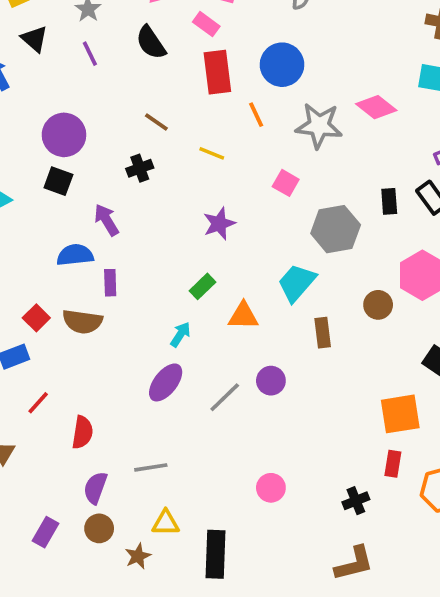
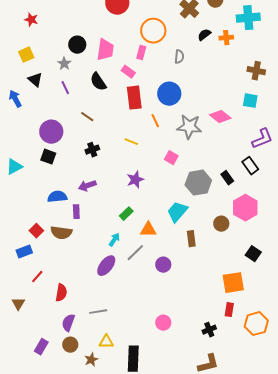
brown line: (156, 122) -> (87, 117), moved
black rectangle: (389, 201) -> (227, 178), moved, turned -32
purple arrow: (106, 220) -> (87, 186), moved, turned -78
gray line: (225, 397) -> (135, 253), moved

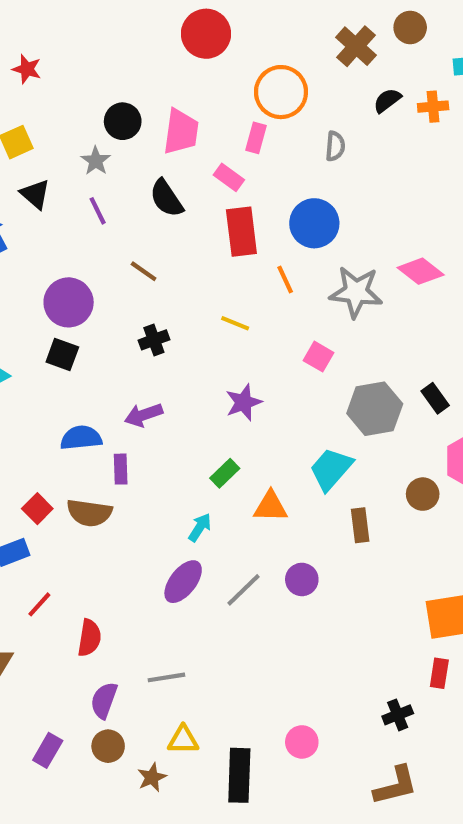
gray line: (135, 253) -> (243, 590), moved
pink circle: (163, 323) -> (302, 742), moved

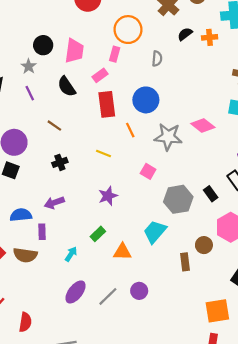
pink rectangle: (229, 177) -> (100, 75), turned -72
brown rectangle: (360, 525) -> (185, 262), moved
cyan arrow: (200, 527) -> (71, 254), moved

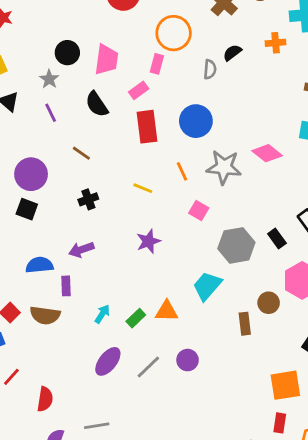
black semicircle: (185, 34) -> (232, 53), moved
orange line: (130, 130) -> (182, 171), moved
green rectangle: (98, 234) -> (136, 318), moved

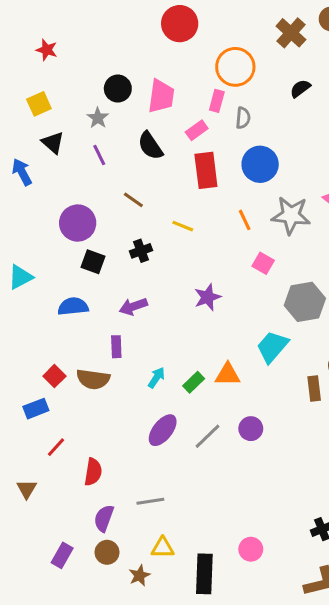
gray semicircle: (210, 69) -> (243, 118), moved
yellow line: (143, 188) -> (183, 226), moved
black square: (27, 209) -> (93, 262), moved
blue semicircle: (39, 265) -> (73, 306), moved

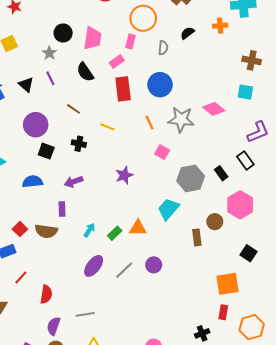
gray semicircle: (243, 118) -> (163, 48), moved
black triangle: (53, 143) -> (26, 85), moved
black cross: (141, 251) -> (79, 144), turned 32

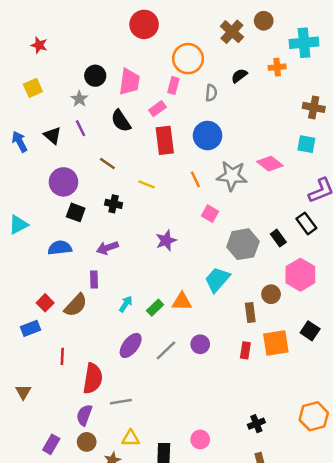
brown semicircle: (46, 231) -> (76, 305), turned -55
red line: (21, 278) -> (62, 356), moved, turned -40
orange square: (227, 284) -> (276, 343), moved
red semicircle: (46, 294) -> (93, 378), moved, size x1.4
red rectangle: (223, 312) -> (245, 350), moved

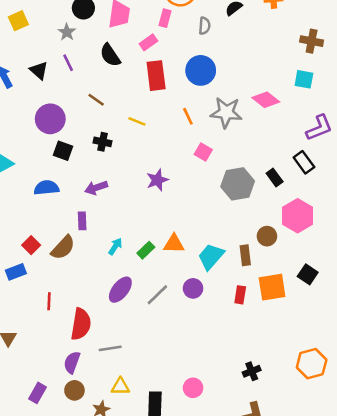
cyan trapezoid: (217, 280) -> (211, 257), moved

